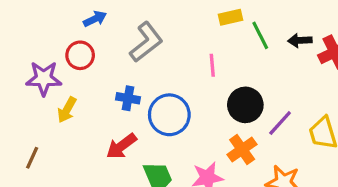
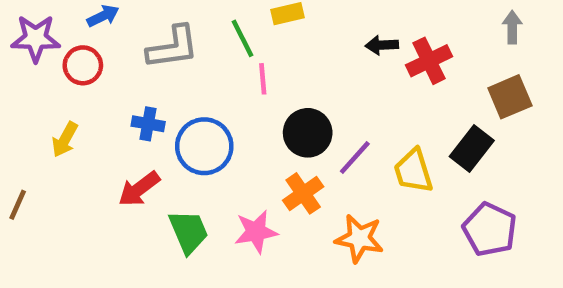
green line: (260, 35) -> (242, 38), moved
gray L-shape: (146, 42) -> (173, 47), turned 30
purple star: (44, 78) -> (36, 38), moved

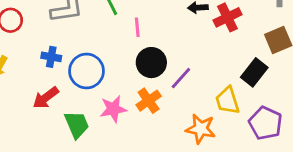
pink line: (263, 79) -> (137, 27), moved
yellow trapezoid: (413, 171) -> (227, 101), moved
pink star: (256, 232) -> (113, 109), moved
orange star: (359, 238) -> (201, 129), moved

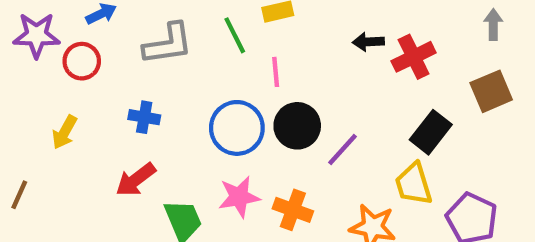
blue circle: (87, 71) -> (237, 128), moved
black rectangle: (254, 72) -> (431, 132), moved
orange cross: (149, 101) -> (293, 210), moved, turned -35

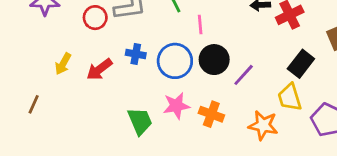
red circle: (82, 61) -> (95, 18), moved
blue cross: (144, 117) -> (136, 54), moved
red arrow: (136, 180) -> (99, 69), moved

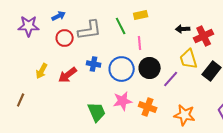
yellow trapezoid: (290, 97) -> (189, 59), moved

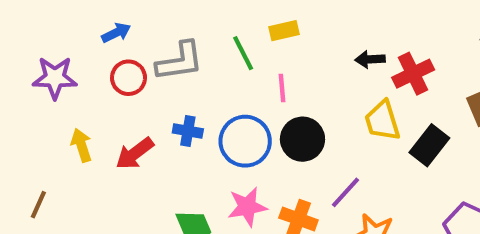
purple star: (29, 26) -> (55, 78), moved
yellow arrow: (42, 71) -> (81, 145), turned 133
purple line: (171, 79) -> (345, 192), moved

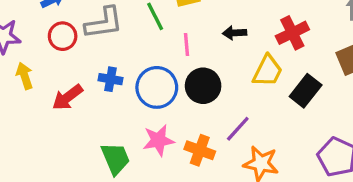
black arrow: (370, 59) -> (234, 33), moved
yellow trapezoid: (382, 121) -> (268, 71), turned -136
yellow arrow: (81, 145) -> (25, 76), moved

